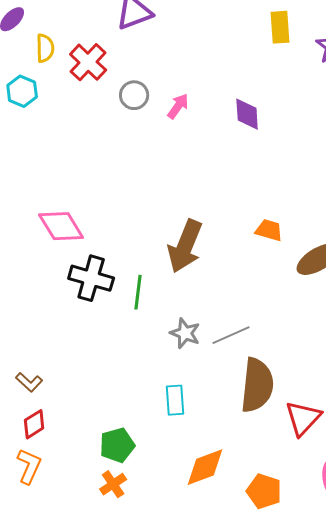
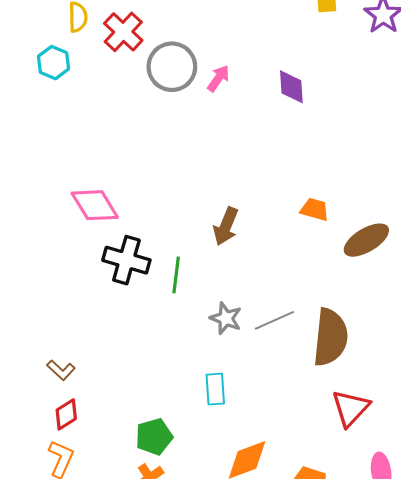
gray circle: (134, 95) -> (172, 67), size x1.6
brown arrow: (185, 246) -> (226, 226), size x0.7
brown semicircle: (257, 385) -> (330, 337), moved

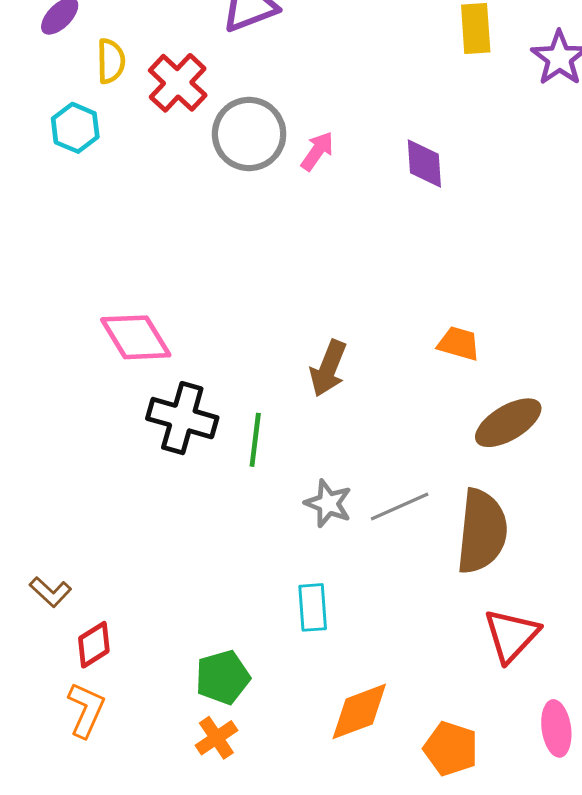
brown ellipse: (366, 240) -> (508, 423), moved
brown L-shape: (61, 370) -> (50, 592), moved

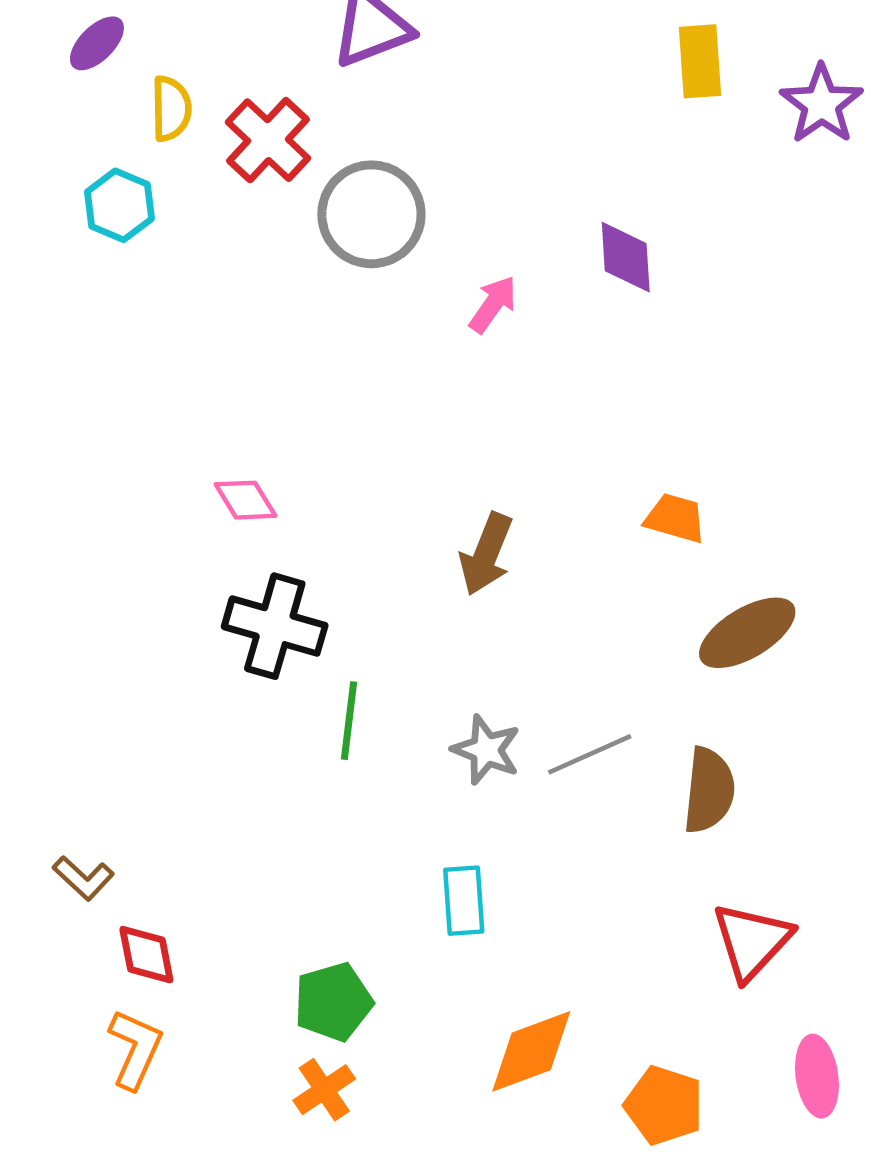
pink arrow: (317, 151) -> (493, 304), moved
pink diamond: (136, 337) -> (245, 500), moved, size x0.6
green line: (255, 440) -> (349, 721), moved
brown semicircle: (482, 531) -> (709, 790), size x0.7
red diamond: (94, 645) -> (146, 955), turned -69

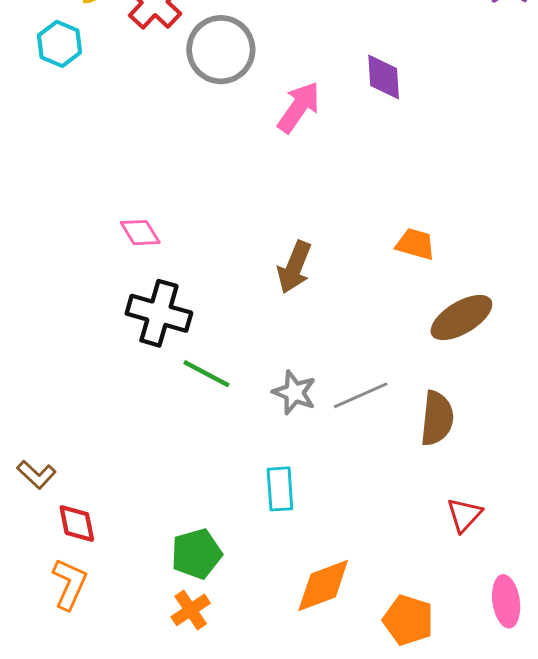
pink arrow: (493, 304) -> (299, 107), size x1.4
green line: (349, 721) -> (206, 374), turned -69
red triangle: (752, 941) -> (464, 515), size x0.7

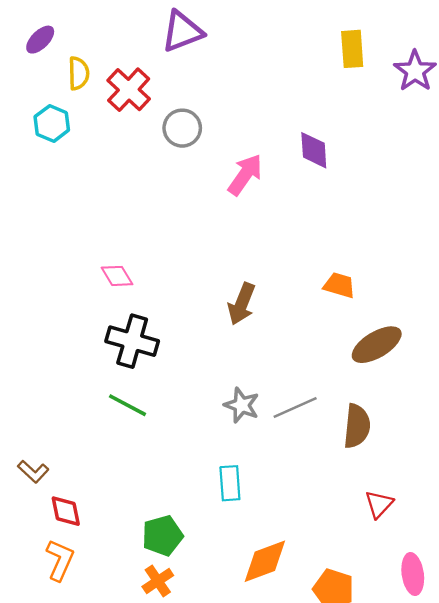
gray circle: (221, 50) -> (182, 128), size x0.7
green line: (206, 374) -> (127, 405), moved

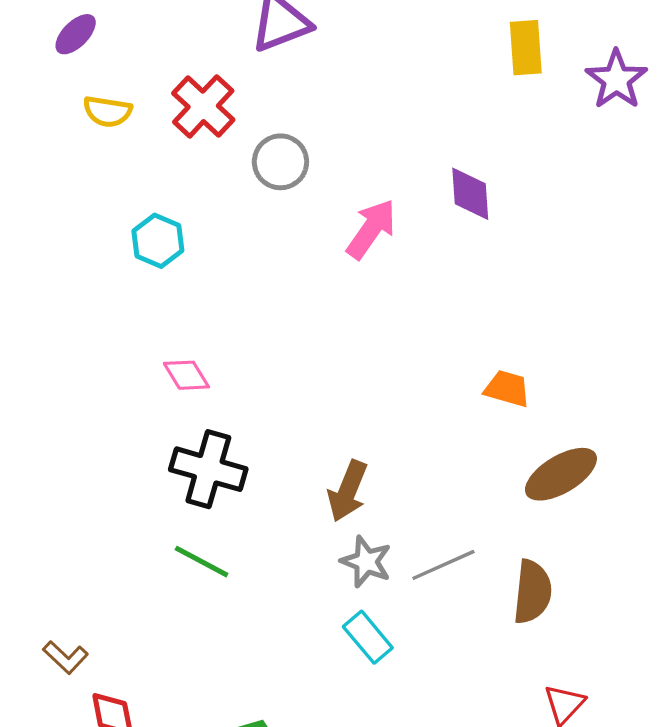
yellow semicircle: (79, 73) -> (107, 111), moved, turned 100
cyan hexagon: (52, 123) -> (158, 241), moved
brown arrow: (242, 304) -> (348, 491), moved
cyan rectangle: (230, 483) -> (368, 637), moved, turned -36

